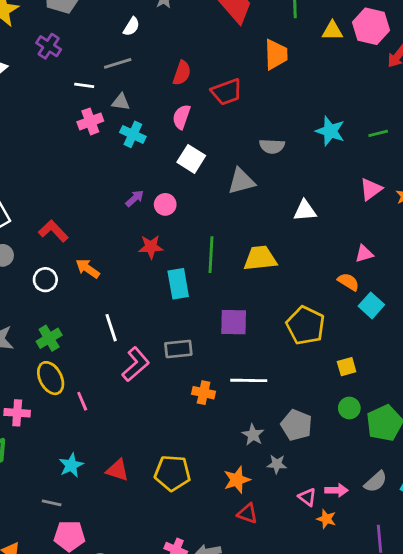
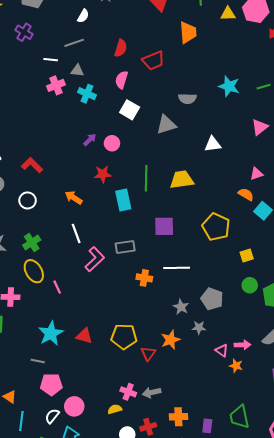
orange arrow: (88, 269) -> (74, 198), moved
cyan star: (71, 465) -> (51, 333), size x1.4
red triangle: (248, 514) -> (148, 354), moved, turned 49

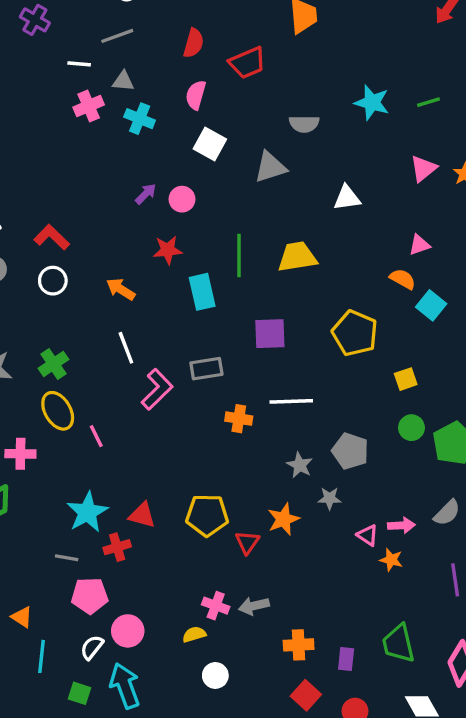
white circle: (28, 200) -> (53, 281), moved
red cross: (148, 427) -> (117, 547), moved

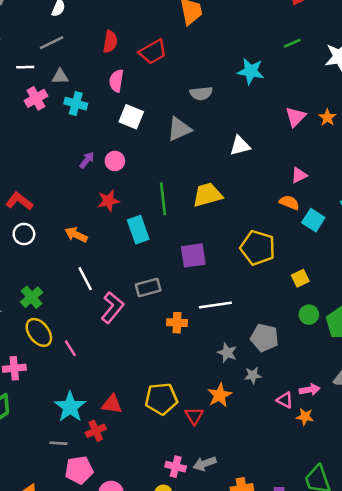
green line: (429, 102) -> (292, 43), moved

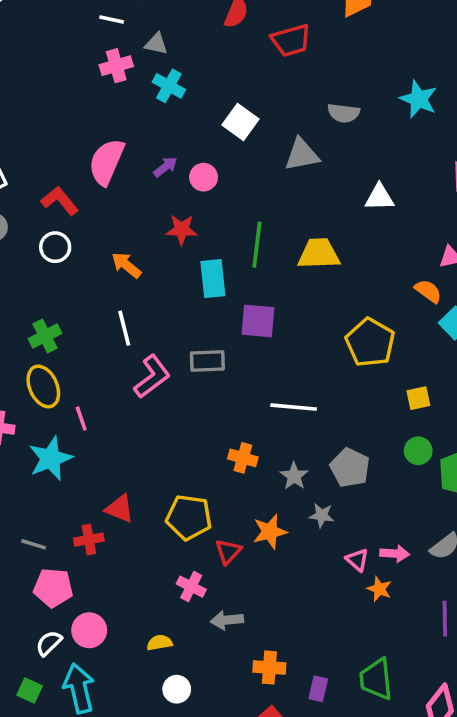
pink semicircle: (116, 81) -> (106, 162), moved, size x1.5
purple square: (193, 255) -> (258, 321), moved
orange cross: (177, 323) -> (243, 458), moved
cyan star: (70, 407) -> (51, 458), moved
pink cross: (176, 467) -> (191, 587), moved

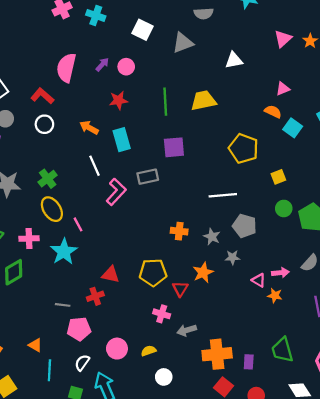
cyan rectangle: (213, 279) -> (122, 140), moved
white line: (294, 407) -> (223, 195), moved
pink circle: (89, 630) -> (117, 349), moved
orange cross: (269, 667) -> (217, 354), size x1.5

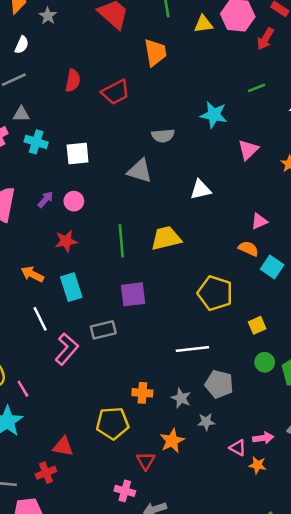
white square: (143, 30) -> (78, 154), moved, turned -30
pink triangle: (283, 39) -> (248, 150), moved
gray triangle: (183, 43) -> (140, 171), turned 40
yellow pentagon: (153, 272) -> (113, 423), moved

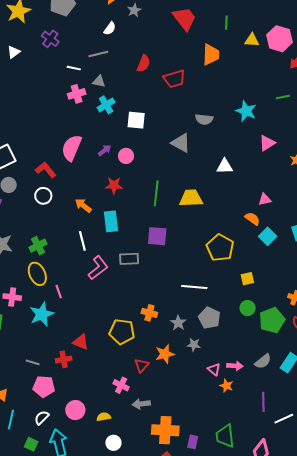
cyan cross: (36, 142) -> (106, 105), turned 30

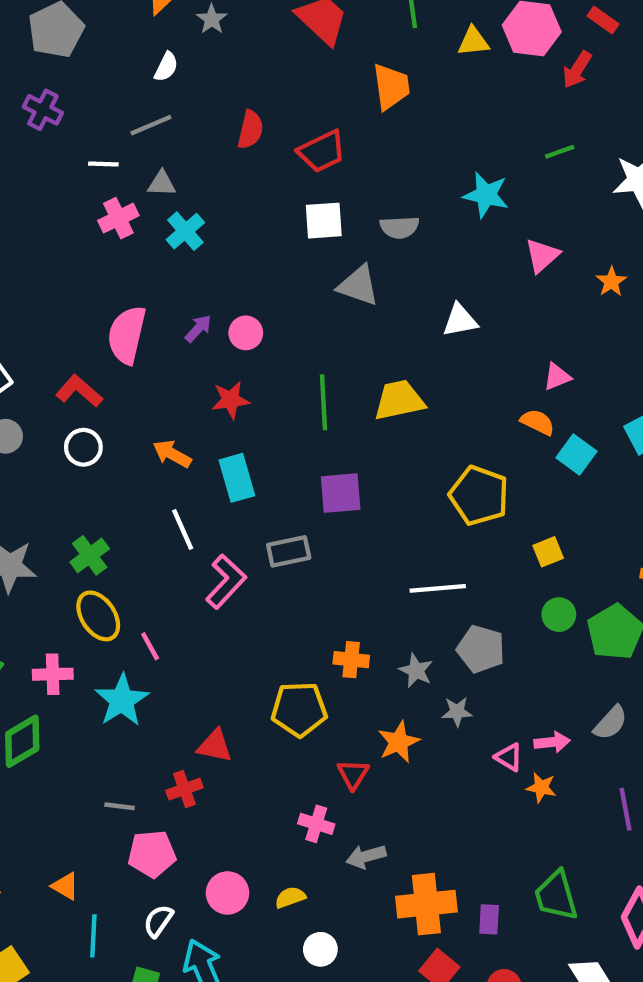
white square: (136, 120) -> (324, 221), moved

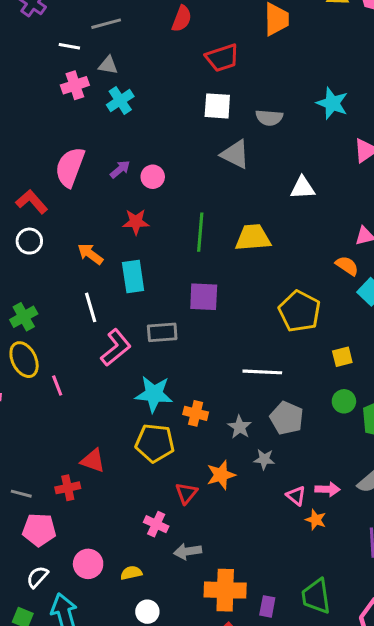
red semicircle: (250, 130) -> (182, 19), moved
cyan star: (122, 700) -> (154, 394), moved, turned 30

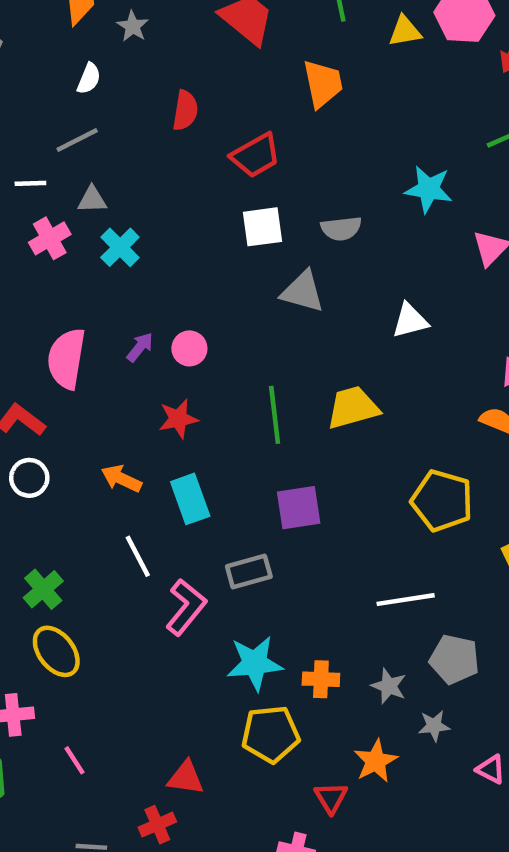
pink line: (57, 385) -> (74, 760), moved

